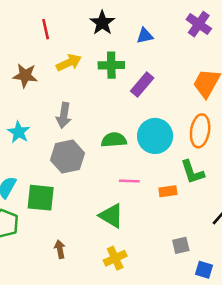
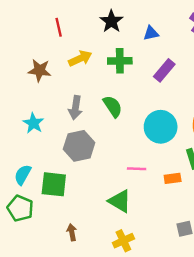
purple rectangle: (142, 85) -> (164, 70), moved
green semicircle: (114, 140) -> (113, 106), moved, turned 60

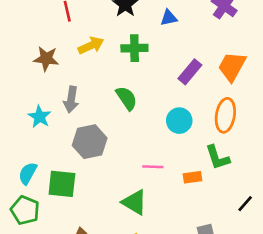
purple rectangle: (164, 70) -> (190, 72), moved
gray arrow: (75, 108) -> (71, 99), moved
cyan circle: (161, 127) -> (179, 121), size x0.7

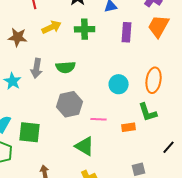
orange trapezoid: (232, 67) -> (159, 26), moved
purple rectangle: (190, 72) -> (127, 32), moved, turned -36
green semicircle: (127, 98) -> (66, 67), moved, turned 120
gray hexagon: (90, 142) -> (70, 104), moved

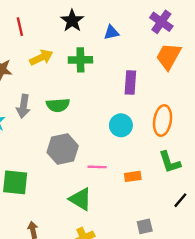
purple rectangle: (127, 32) -> (130, 82), moved
green L-shape: (148, 112) -> (170, 162), moved

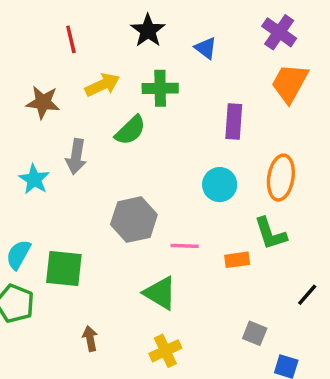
blue triangle: (111, 33) -> (206, 48), turned 49
green semicircle: (58, 105) -> (130, 130), moved, turned -40
green L-shape: (170, 162) -> (270, 234), moved
gray square: (145, 226) -> (255, 333), turned 35

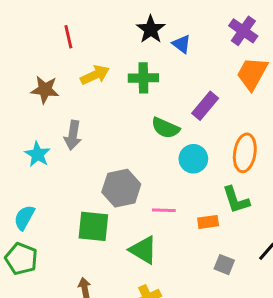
black star: (148, 31) -> (151, 29), moved
purple rectangle: (234, 122) -> (205, 106), turned 36
green semicircle: (130, 130) -> (165, 128), moved, turned 68
green square: (64, 269) -> (93, 226), moved
gray square: (255, 333) -> (224, 265), moved

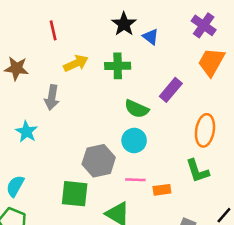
brown star: (45, 90) -> (16, 68), moved
gray arrow: (73, 135) -> (52, 97), moved
cyan circle: (193, 159) -> (134, 140), moved
orange rectangle: (208, 222) -> (162, 190), moved

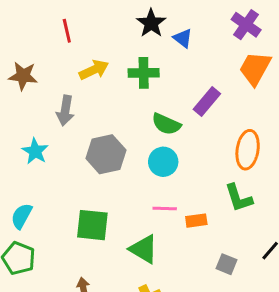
gray hexagon: (99, 161) -> (106, 154), moved

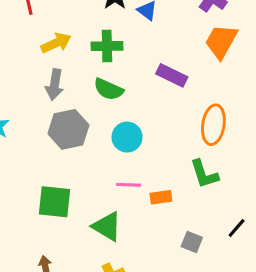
purple rectangle: (207, 101) -> (172, 75), turned 76
gray arrow: (65, 111) -> (55, 85), moved
green semicircle: (166, 124) -> (109, 89), moved

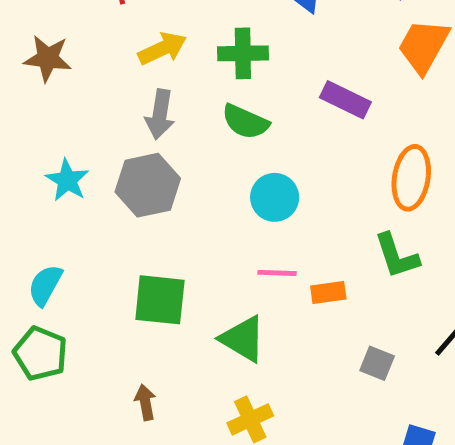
gray hexagon: (68, 129) -> (148, 185), moved

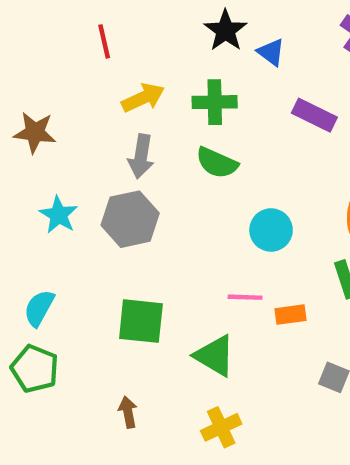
brown star: (48, 58) -> (35, 132), moved
purple rectangle: (345, 100) -> (314, 115), moved
cyan circle: (275, 197) -> (271, 230), moved

